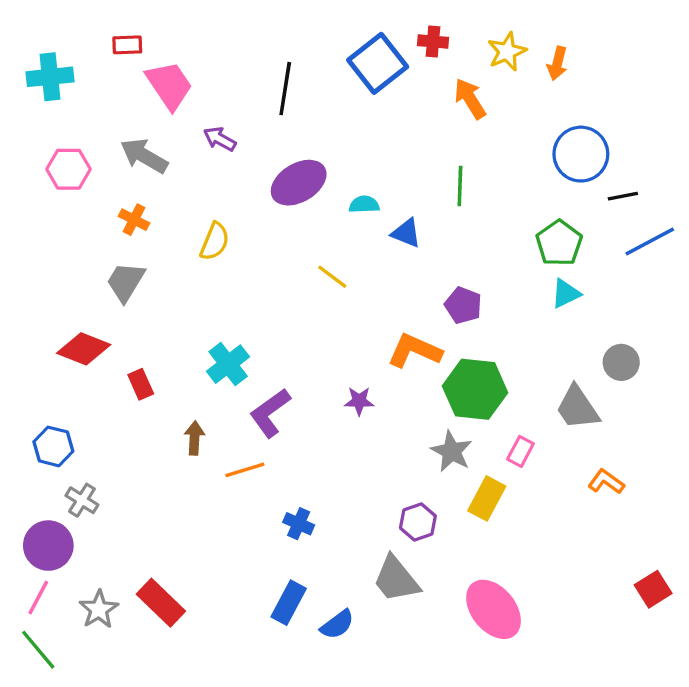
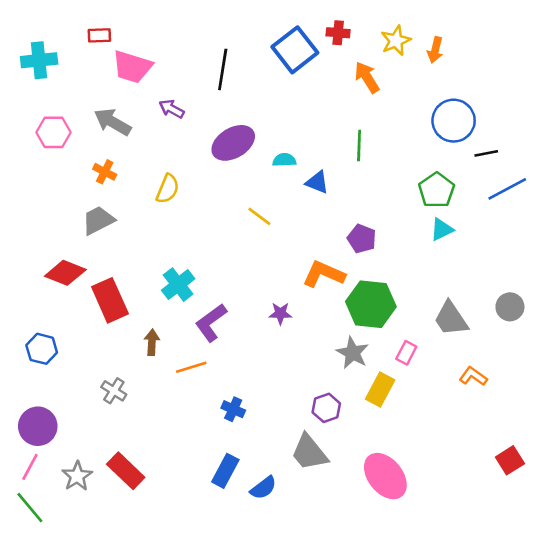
pink trapezoid: (169, 85) -> (132, 67), turned 141
gray trapezoid: (126, 282) -> (98, 220), turned 32
gray circle: (621, 362) -> (510, 307), moved
red rectangle: (141, 384) -> (110, 300), size x1.8
gray cross: (82, 500) -> (114, 391), moved

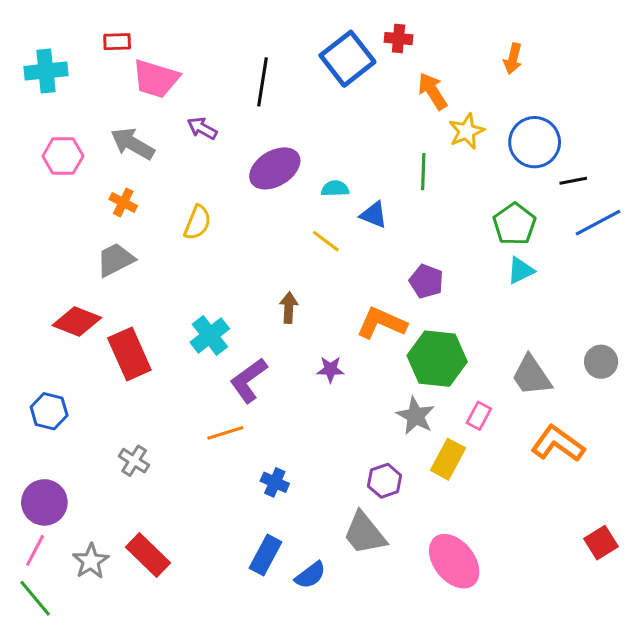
yellow star: (396, 41) -> (467, 131), moved
yellow line: (259, 216) -> (326, 241), moved
brown arrow: (152, 342) -> (289, 308), moved
orange L-shape: (473, 376) -> (558, 444), size x1.6

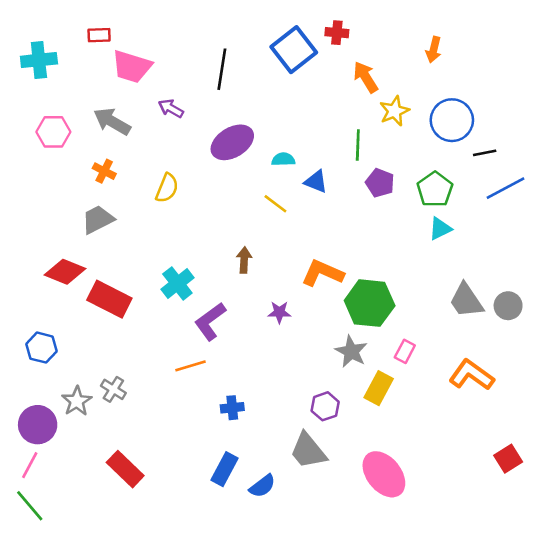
purple pentagon: (426, 281) -> (380, 183), moved
red rectangle: (129, 354) -> (109, 299), turned -39
gray trapezoid: (531, 376) -> (466, 300), moved
blue cross: (275, 482) -> (232, 408), turned -30
gray star: (91, 561) -> (77, 401), moved

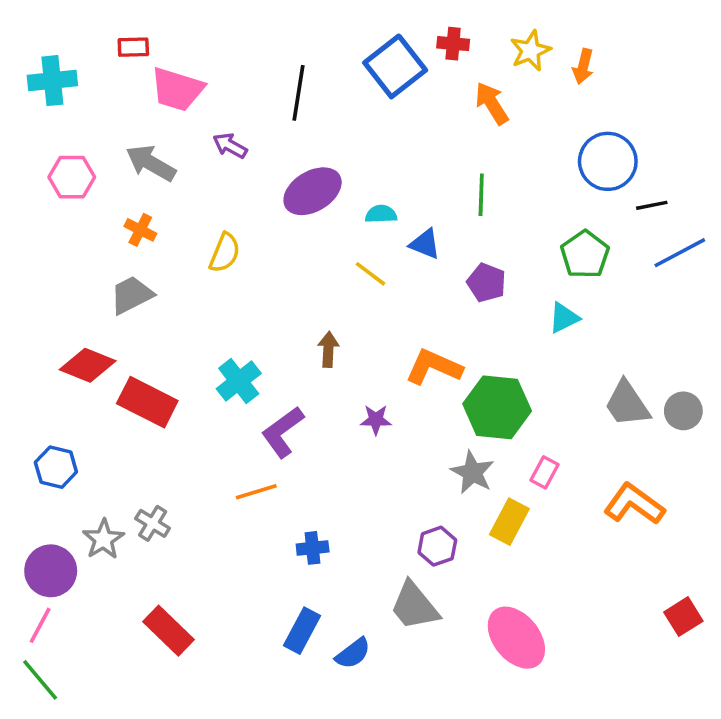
yellow star: (394, 111) -> (530, 51), moved
purple pentagon: (380, 183) -> (487, 283), moved
cyan triangle: (440, 229) -> (564, 318), moved

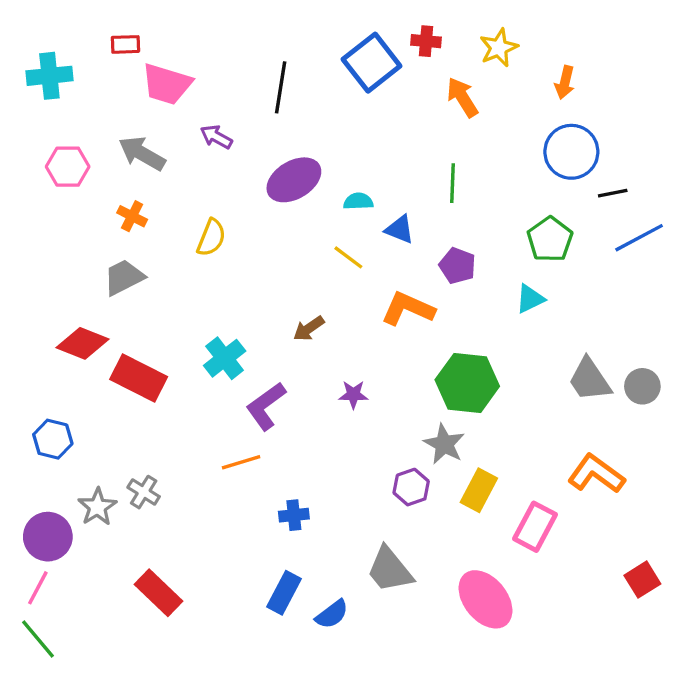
orange arrow: (583, 66) -> (565, 82), moved
brown arrow: (328, 349) -> (309, 329), turned -128
orange L-shape: (434, 367) -> (408, 309), moved
pink rectangle: (544, 472) -> (535, 527), moved, size x1.6
purple hexagon: (437, 546) -> (411, 487), moved

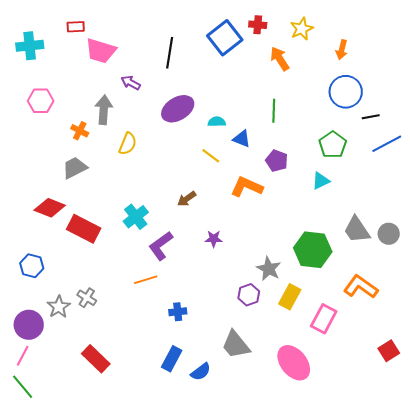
gray arrow: (142, 153) -> (104, 110), moved, turned 64
green hexagon: (467, 383) -> (313, 250), moved

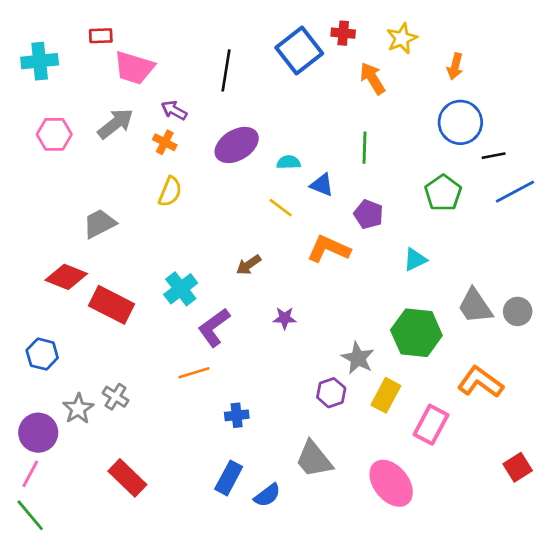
gray arrow: (104, 110) -> (115, 124), moved, turned 48
orange cross: (80, 131) -> (165, 142), moved
cyan triangle: (321, 181) -> (415, 260), moved

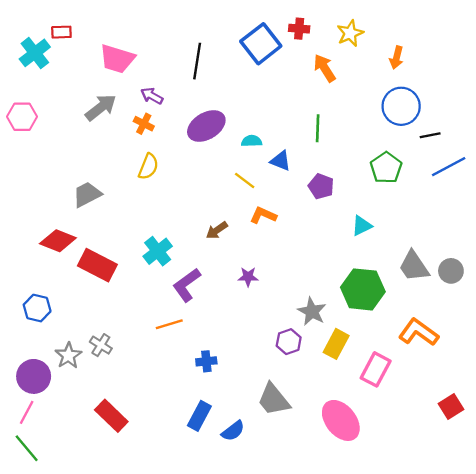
red rectangle: (101, 36) -> (61, 32), moved
cyan cross: (40, 61) -> (35, 53), turned -32
pink hexagon: (54, 134) -> (22, 117), moved
orange L-shape: (329, 249) -> (263, 215), moved, size x0.7

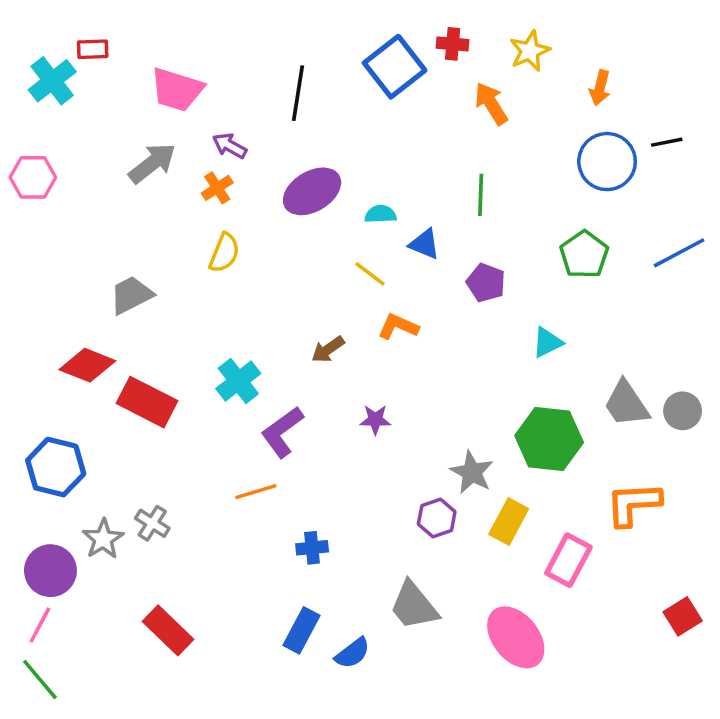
orange cross: (144, 124) -> (217, 188), turned 30
black line: (430, 135) -> (667, 142), moved
blue hexagon: (37, 308) -> (56, 467), size x1.4
orange L-shape: (419, 332) -> (633, 504), turned -39

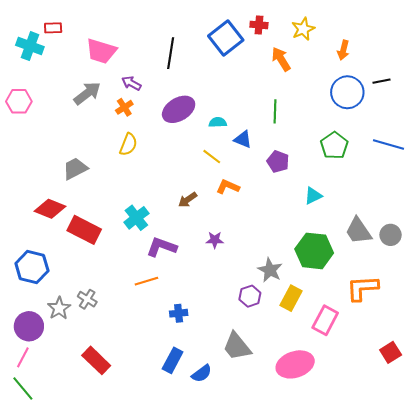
cyan cross: (52, 81) -> (30, 46), turned -32
blue line: (679, 253) -> (388, 144), turned 44
purple L-shape: (282, 432) -> (162, 247), turned 56
pink ellipse: (516, 637) -> (295, 364), turned -69

